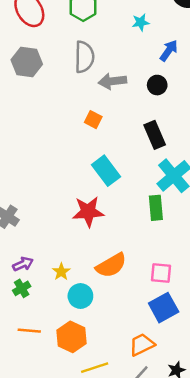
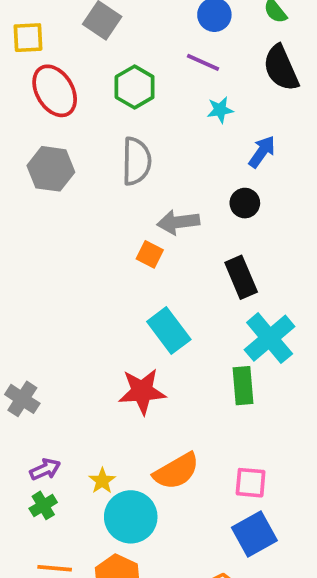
gray arrow: (112, 81) -> (178, 222), moved
cyan circle: (80, 296) -> (131, 517), size x1.4

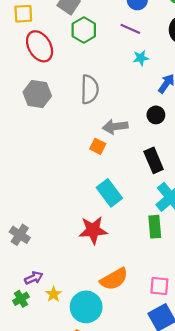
green hexagon: (135, 87) -> (84, 30), moved
yellow star: (102, 481) -> (54, 294), moved
green cross: (43, 505) -> (21, 299), moved

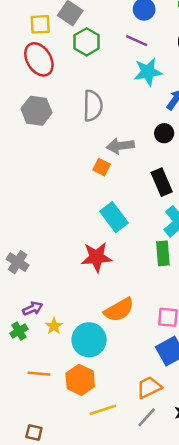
yellow square: (23, 14) -> (40, 24), moved
cyan star: (141, 58) -> (148, 72), size x1.6

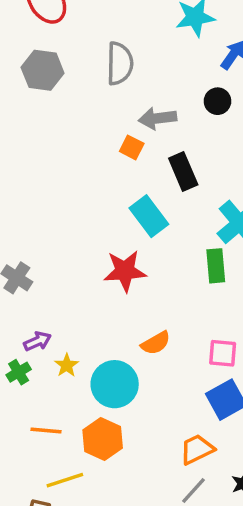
black rectangle: (162, 182) -> (183, 171), moved
orange semicircle: (119, 310) -> (156, 343), size x0.7
yellow line: (103, 410) -> (65, 480), moved

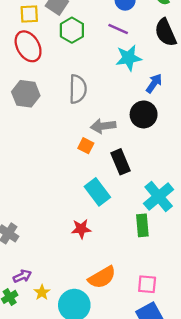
black circle: (217, 101) -> (144, 114), size x1.5
red star: (125, 271) -> (81, 229), size x0.7
orange semicircle: (156, 343) -> (102, 277), size x1.4

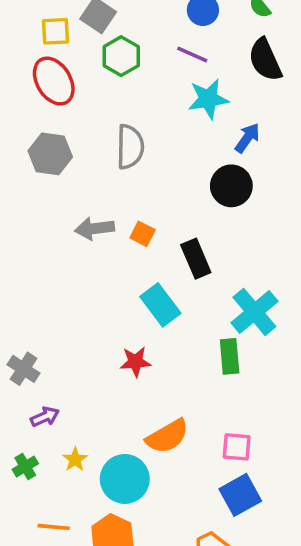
gray arrow: (103, 126) -> (95, 228), moved
purple arrow: (22, 276) -> (45, 417), moved

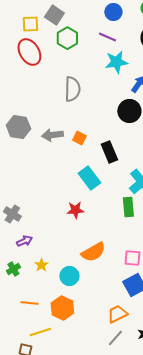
gray hexagon: (50, 154) -> (18, 127), moved
cyan circle: (125, 479) -> (69, 276), size x0.7

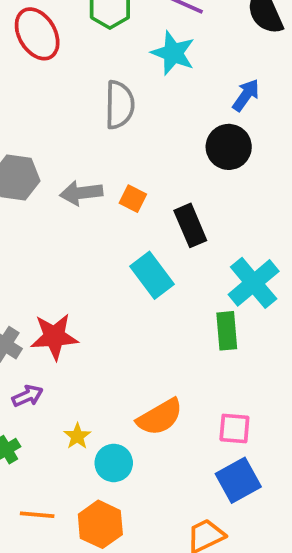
cyan star: (116, 62) -> (173, 53), moved, turned 30
red star: (75, 210) -> (54, 337), moved, size x1.4
yellow star: (41, 265) -> (77, 436), moved

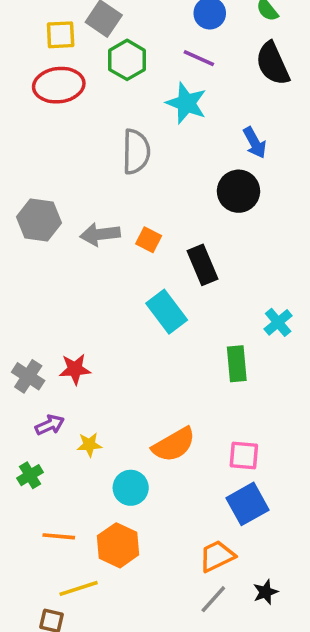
red ellipse: (37, 34) -> (59, 85), turned -66
blue arrow: (246, 95) -> (255, 143), turned 116
cyan cross: (254, 283) -> (278, 322), moved, size x0.6
red star: (54, 337) -> (75, 369), size x0.7
yellow star: (77, 436) -> (89, 445), moved, turned 30

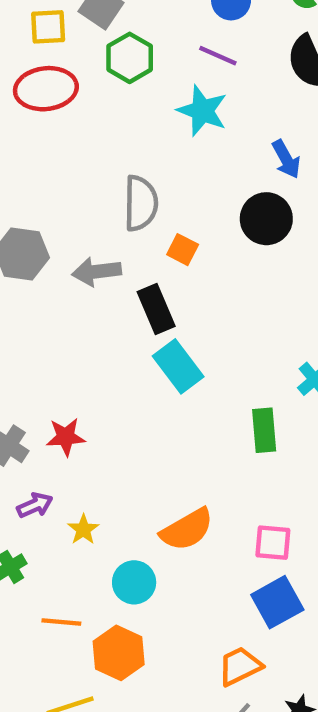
gray semicircle: (136, 152) -> (141, 203), moved
orange square: (149, 240) -> (183, 250), moved
black rectangle: (203, 265) -> (156, 309), moved
yellow star: (89, 445) -> (83, 529), turned -30
orange line: (59, 536) -> (61, 622), moved

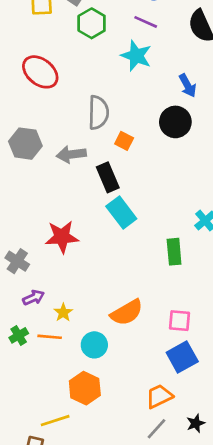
red ellipse: (46, 89) -> (40, 72), moved, turned 45
red star: (66, 437) -> (62, 237), moved, size x1.4
orange line: (61, 622) -> (50, 337), moved

